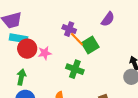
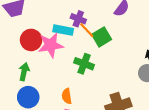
cyan rectangle: (18, 38) -> (63, 30), moved
pink star: (45, 53) -> (51, 45), size x1.6

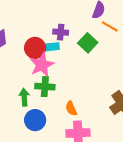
orange line: (87, 30) -> (110, 26), moved
red circle: (31, 40) -> (35, 48), moved
green cross: (84, 64) -> (45, 87), moved

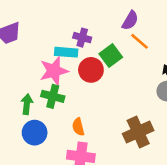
red circle: (35, 48) -> (91, 70), moved

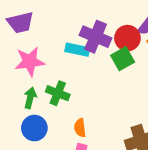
purple cross: (82, 38) -> (96, 37), size x1.6
red circle: (91, 70) -> (127, 38), moved
pink star: (54, 71) -> (30, 62), moved

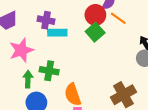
purple cross: (96, 37) -> (46, 20), moved, size x0.7
orange semicircle: (80, 128) -> (73, 95), size x1.5

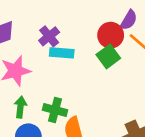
purple cross: (46, 20) -> (49, 36), turned 35
green cross: (49, 71) -> (55, 110), moved

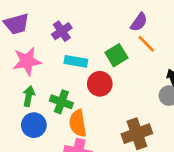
red circle: (111, 35) -> (100, 84), moved
cyan rectangle: (62, 53) -> (76, 61), moved

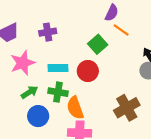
purple cross: (62, 31) -> (48, 32), turned 35
cyan rectangle: (76, 61) -> (58, 68), moved
green arrow: (29, 96) -> (29, 92), turned 56

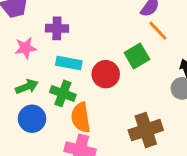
purple cross: (48, 32) -> (57, 28), moved
green square: (98, 44) -> (137, 56), moved
pink star: (23, 63) -> (25, 48), size x0.7

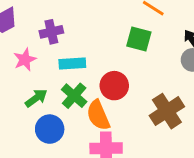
green square: (137, 56) -> (139, 39), turned -30
red circle: (106, 74) -> (114, 86), moved
green cross: (63, 93) -> (74, 96), turned 35

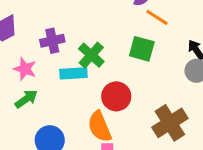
pink star: (25, 60) -> (25, 69), turned -30
green cross: (74, 96) -> (91, 55), moved
green arrow: (36, 98) -> (26, 99), moved

